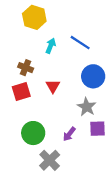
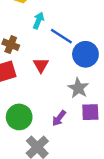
blue line: (80, 43) -> (61, 36), moved

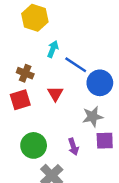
gray star: (78, 88) -> (93, 117), turned 30
purple arrow: (59, 118) -> (73, 147), turned -56

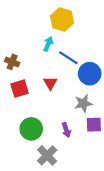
yellow hexagon: (35, 18) -> (62, 19), moved
brown cross: (25, 73) -> (12, 62), moved

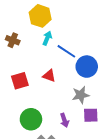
yellow hexagon: (62, 19) -> (40, 16), moved
brown cross: (12, 62) -> (13, 40), moved
red triangle: (50, 83) -> (49, 76), turned -40

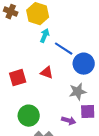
brown cross: (13, 40) -> (11, 12), moved
purple arrow: (64, 120) -> (69, 121), moved, turned -56

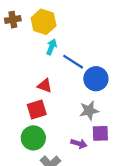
brown cross: (11, 12) -> (13, 20), turned -32
red triangle: (47, 73) -> (45, 86), moved
red square: (18, 78) -> (37, 109), moved

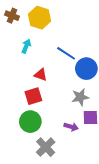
brown cross: (13, 20) -> (12, 16), turned 32
cyan arrow: (52, 47) -> (26, 46), moved

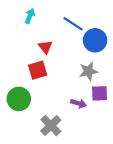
red triangle: (41, 75) -> (45, 47), turned 32
green circle: (30, 122) -> (19, 99), moved

